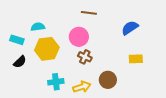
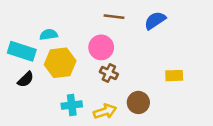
blue semicircle: (130, 28) -> (155, 20), moved
cyan rectangle: (17, 40) -> (22, 51), size x1.5

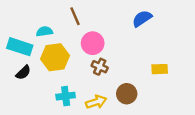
brown line: (114, 17) -> (75, 16), moved, turned 60

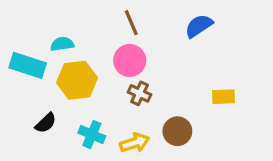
brown line: (75, 16) -> (131, 23), moved
black semicircle: (23, 73) -> (46, 123), moved
cyan cross: (66, 96) -> (92, 135), turned 30

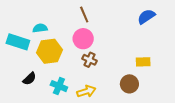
blue semicircle: (199, 26) -> (146, 17), moved
brown circle: (177, 131) -> (129, 84), moved

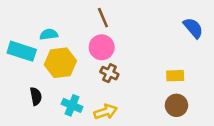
blue semicircle: (146, 17) -> (193, 28), moved, turned 84
black semicircle: (29, 79) -> (36, 96), turned -56
brown circle: (129, 84) -> (176, 105), moved

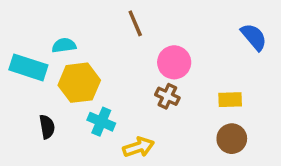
pink circle: (102, 47) -> (174, 62), moved
brown cross: (109, 73) -> (167, 96), moved
cyan cross: (72, 105) -> (101, 122), moved

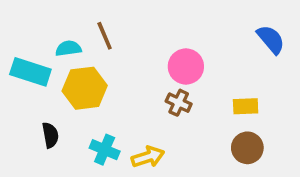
brown line: (135, 23) -> (105, 36), moved
cyan cross: (101, 122) -> (105, 150), moved

